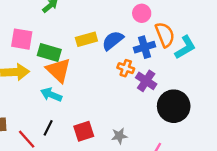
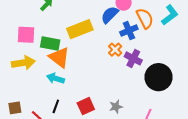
yellow rectangle: (86, 39) -> (80, 29), size x1.4
blue semicircle: (113, 41) -> (110, 15), moved
cyan L-shape: (185, 47) -> (170, 15), moved
orange cross: (126, 68) -> (115, 50), turned 32

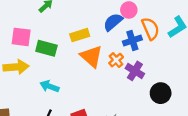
yellow rectangle: (80, 29) -> (80, 35), size x0.7
orange triangle: (59, 57) -> (91, 56), moved
black circle: (159, 77) -> (161, 93), size x0.7

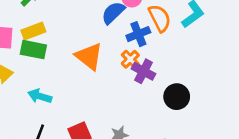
yellow rectangle: (80, 35) -> (33, 31), moved
orange cross: (116, 60) -> (130, 59), moved

